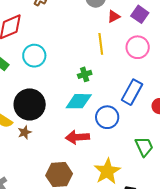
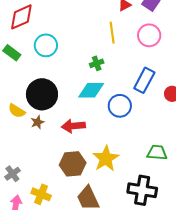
red arrow: (77, 137) -> (73, 126), moved
green trapezoid: (144, 147) -> (157, 153), moved, turned -60
yellow star: (107, 171) -> (106, 159), moved

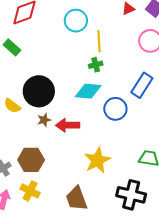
yellow line: (112, 33) -> (99, 41), moved
cyan circle: (46, 45) -> (76, 21), moved
brown star: (37, 122) -> (44, 120), moved
brown hexagon: (73, 164) -> (31, 160), moved

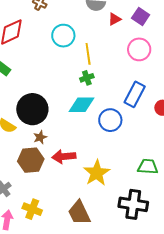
red arrow: (68, 125) -> (64, 157), moved
brown hexagon: (31, 160) -> (31, 160), moved

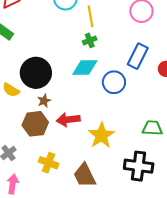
yellow cross: (32, 209) -> (49, 163), moved

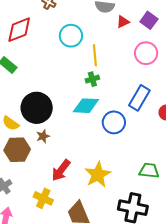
red arrow: (68, 120) -> (61, 170), moved, turned -50
brown hexagon: (35, 124) -> (17, 150), moved

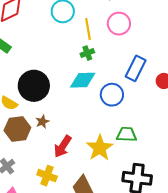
pink circle: (146, 53) -> (119, 24), moved
brown star: (43, 136) -> (42, 122), moved
green trapezoid: (149, 171) -> (126, 134), moved

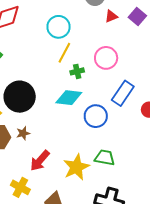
pink circle: (119, 24) -> (106, 58), moved
yellow line: (88, 29) -> (64, 53), moved, turned 30

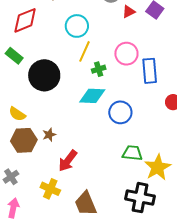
blue rectangle: (123, 93) -> (150, 71), moved, turned -35
black circle: (20, 97) -> (44, 75), moved
yellow star: (76, 167) -> (158, 167), moved

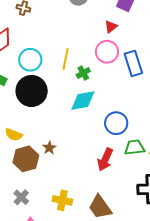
red triangle: (129, 12) -> (111, 27), moved
cyan circle: (77, 26) -> (30, 60), moved
blue circle: (120, 112) -> (116, 123), moved
red arrow: (68, 161) -> (105, 160), moved

